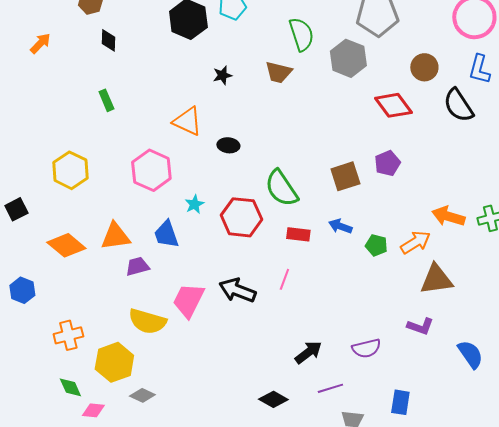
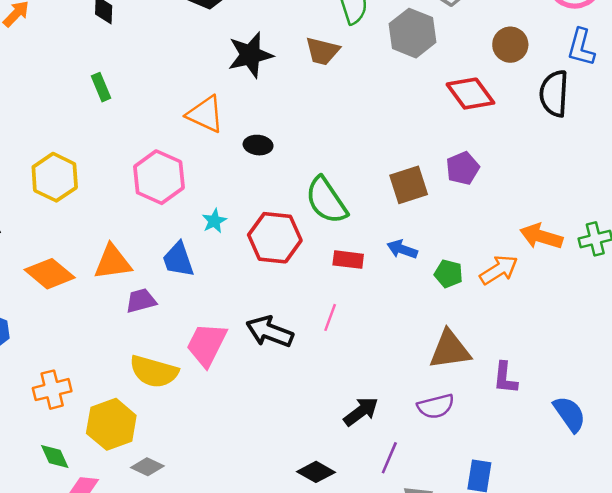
black star: (222, 75) -> (250, 55), size x1.8
black semicircle: (458, 105) -> (554, 94), turned 36
brown triangle: (436, 279) -> (450, 350), moved
purple L-shape: (420, 326) -> (505, 378), turned 76
purple line: (330, 388) -> (389, 458), turned -50

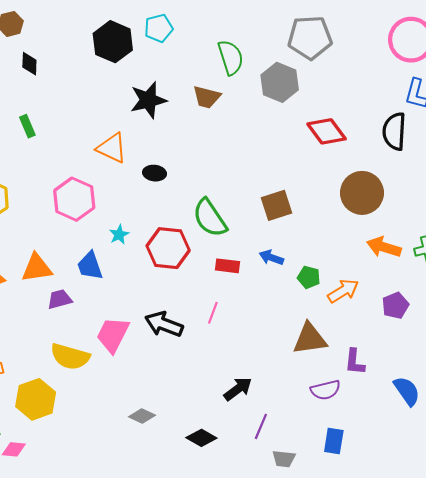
brown circle: (510, 45) -> (362, 193), moved, size x1.5
purple pentagon: (463, 168) -> (395, 305), moved
orange arrow: (499, 270) -> (343, 291), moved
purple semicircle: (436, 406) -> (325, 390), moved
gray diamond: (147, 467) -> (142, 416), moved

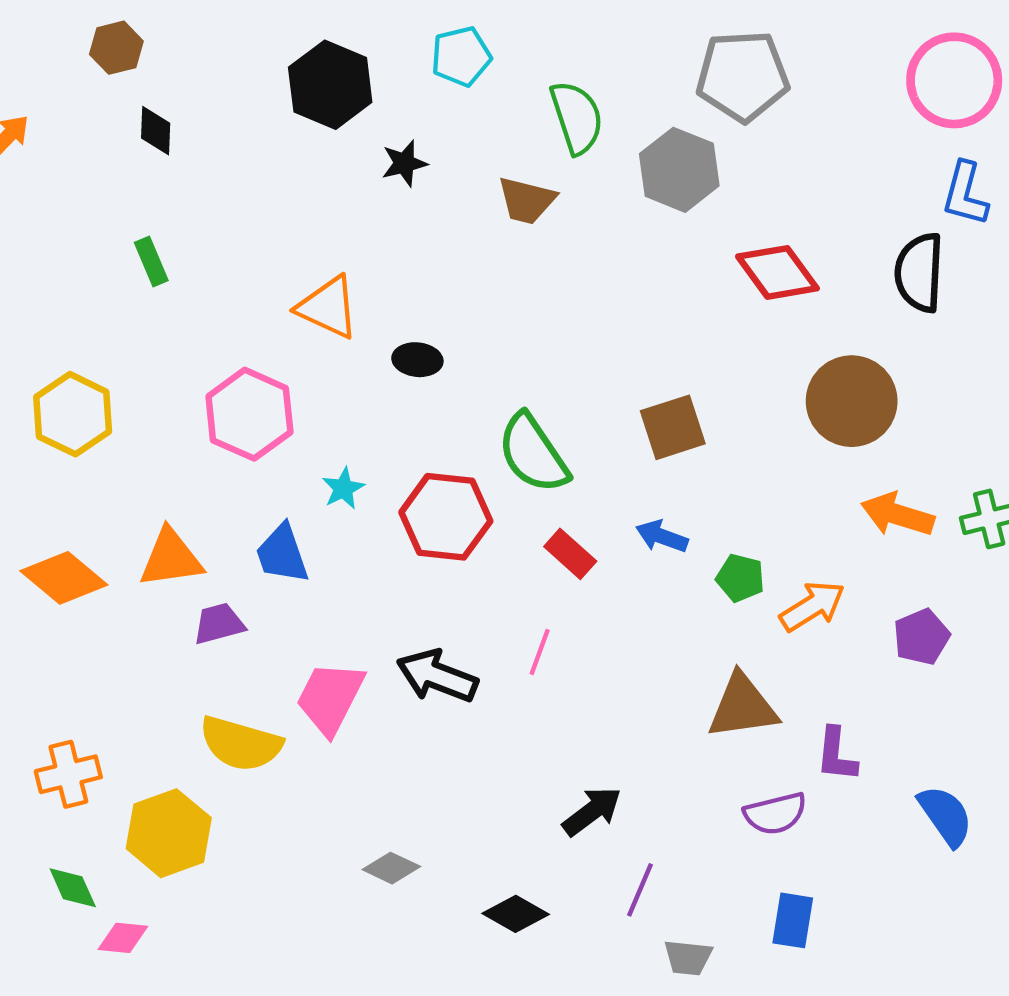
cyan pentagon: (159, 28) -> (461, 56), moved
black star: (148, 100) -> (404, 163), moved, size x0.6
red rectangle: (227, 266) -> (570, 554), turned 35

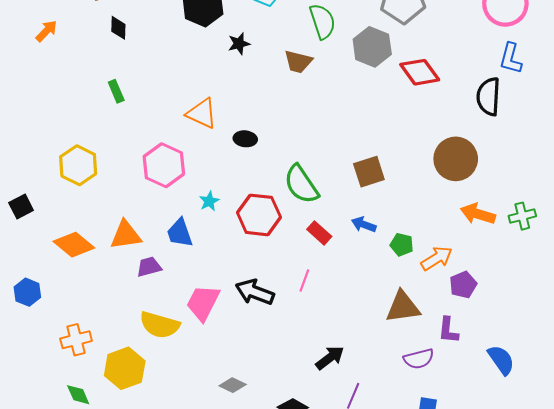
red diamond: (777, 272) -> (420, 72), moved
purple pentagon: (921, 637) -> (463, 285), moved

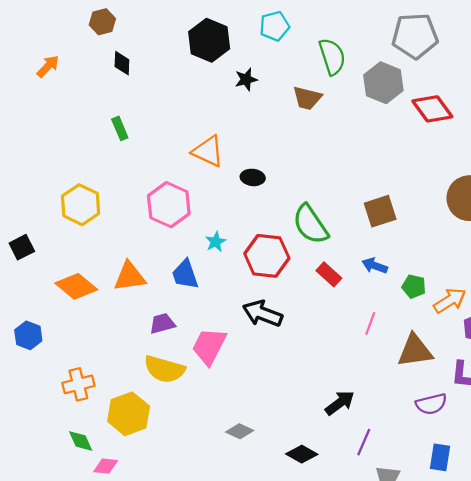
purple trapezoid: (149, 267) -> (162, 323), moved
pink line: (304, 281) -> (370, 323), moved
black arrow: (255, 292) -> (262, 314), moved

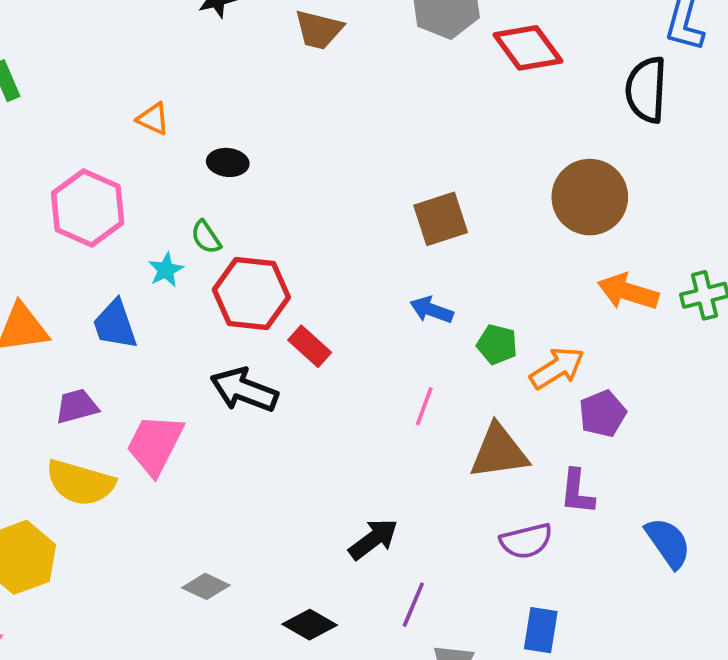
orange triangle: (208, 151) -> (153, 119), size x0.6
green semicircle: (310, 224) -> (206, 237), moved, size x0.5
red rectangle: (329, 274) -> (310, 346), moved

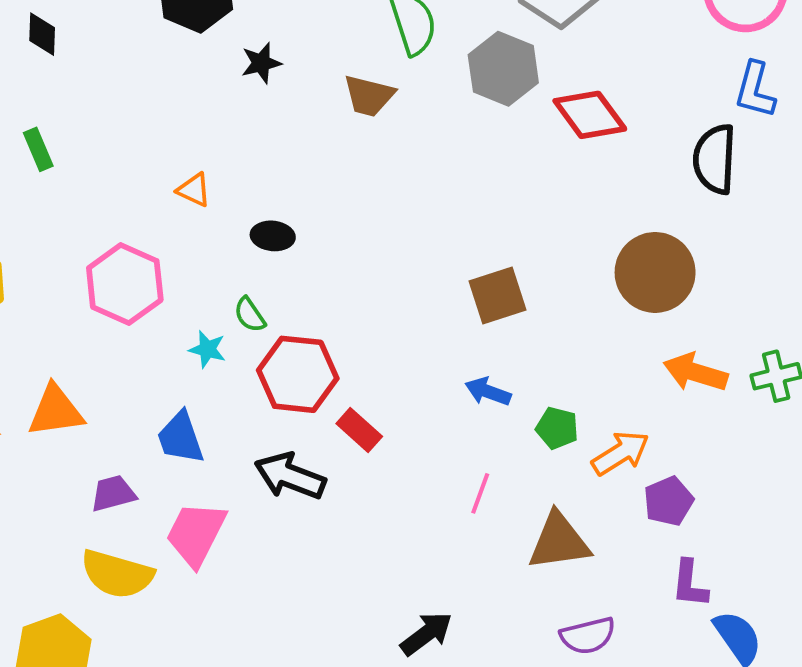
cyan star: (166, 270) -> (207, 349), turned -30
blue trapezoid: (115, 324) -> (180, 438), moved
purple L-shape: (577, 492) -> (690, 584), moved

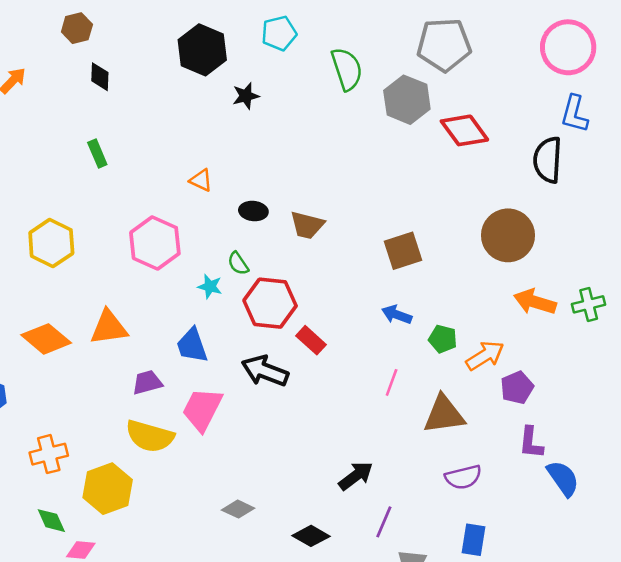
brown trapezoid: (369, 96) -> (307, 225), moved

